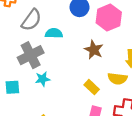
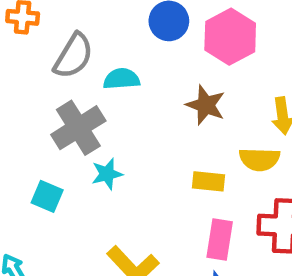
cyan square: (12, 87) -> (47, 196), turned 32
yellow rectangle: (92, 87) -> (209, 181), turned -32

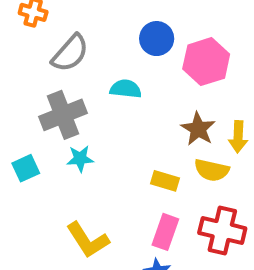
cyan semicircle: (122, 79) -> (126, 89), moved
brown star: (206, 105) -> (198, 129), moved
cyan square: (47, 196) -> (26, 168), turned 32

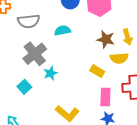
gray semicircle: (70, 53) -> (29, 21), turned 60
yellow rectangle: (165, 181) -> (97, 71), turned 32

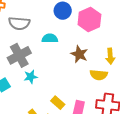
brown star: (106, 39) -> (79, 54), moved
yellow rectangle: (97, 71) -> (58, 103), moved

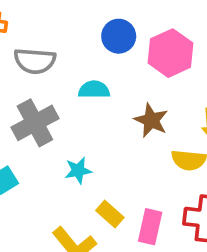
cyan star: (31, 77) -> (78, 171), moved

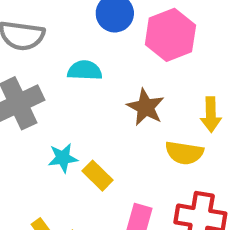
yellow rectangle: (110, 214) -> (98, 176), moved

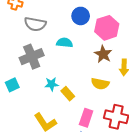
brown star: (146, 107) -> (103, 54), moved
yellow semicircle: (184, 153) -> (100, 84), moved

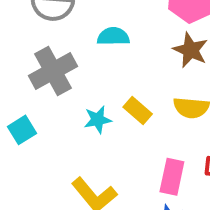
yellow rectangle: (68, 94) -> (138, 110), moved

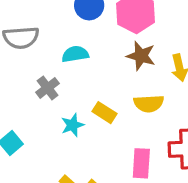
gray cross: (53, 71) -> (48, 88), moved, size x0.6

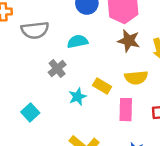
pink rectangle: (141, 163) -> (126, 110), moved

